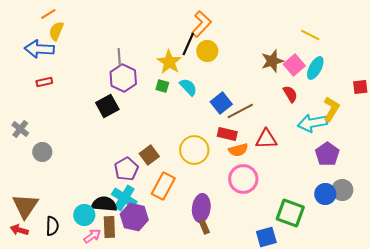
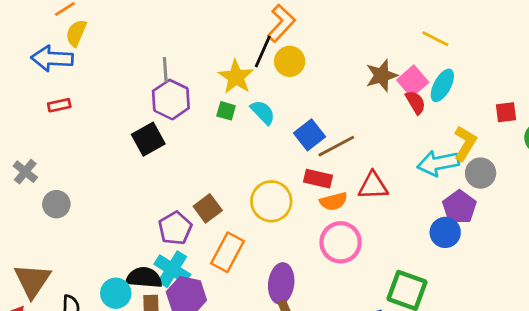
red semicircle: (290, 94) -> (416, 102), moved
gray circle: (342, 190) -> (481, 173), moved
blue circle: (325, 194) -> (445, 232), moved

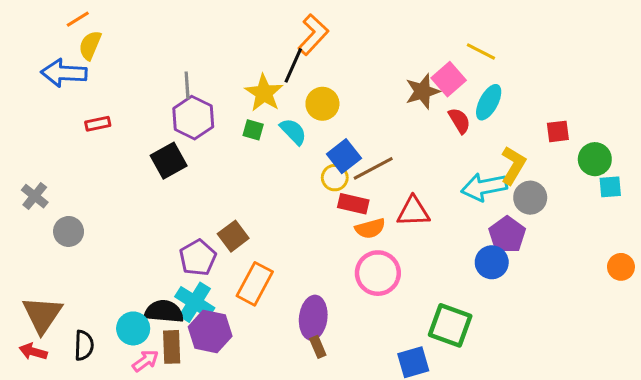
yellow circle: (290, 61) -> (322, 104), moved
pink square: (413, 81) -> (449, 79), moved
red rectangle: (59, 105) -> (98, 124), moved
yellow circle: (271, 201) -> (335, 178), moved, size x0.6

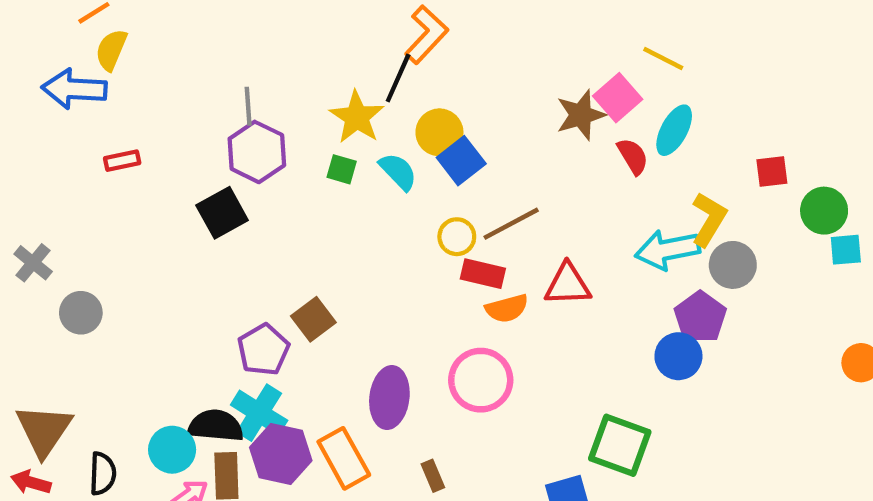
blue square: (344, 156) -> (461, 161), moved
pink circle: (378, 273) -> (481, 380), moved
orange rectangle: (255, 284) -> (344, 458), moved, turned -57
purple ellipse: (313, 318) -> (389, 397), moved

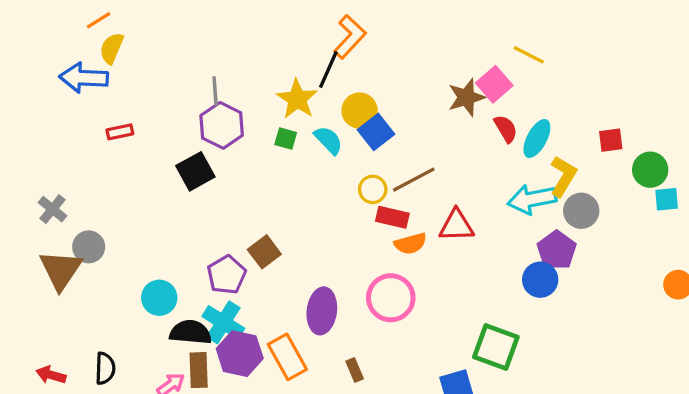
cyan ellipse: (674, 130) -> (537, 138), moved
brown triangle: (44, 430) -> (61, 270), moved
cyan circle: (172, 450) -> (159, 298), moved

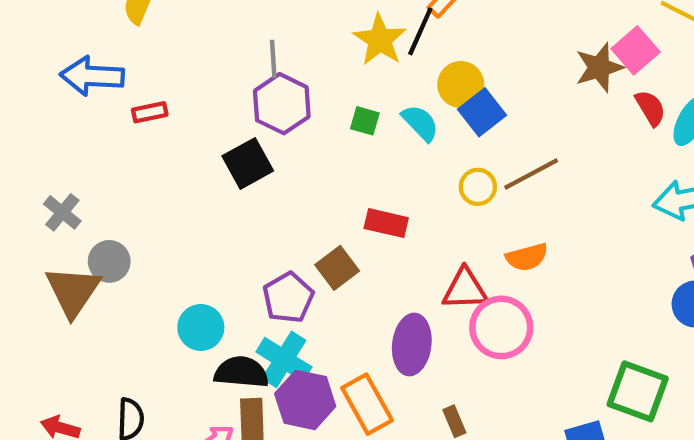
blue arrow: (84, 78) -> (92, 76), moved
yellow star: (297, 99) -> (380, 40), moved
red rectangle: (392, 217) -> (386, 223), moved
red triangle: (456, 226) -> (465, 289), moved

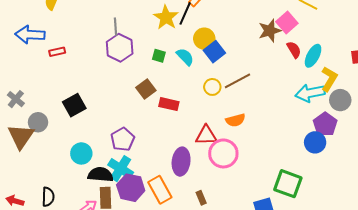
black square: (248, 163) -> (74, 105), moved
brown square: (337, 268) -> (146, 89), moved

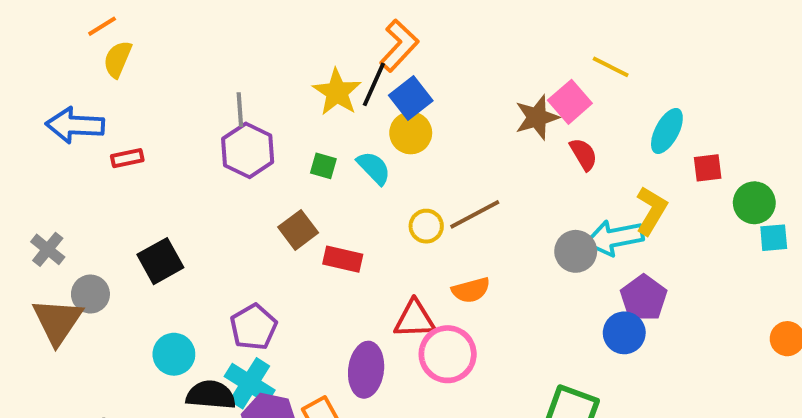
blue square: (214, 52) -> (411, 98), moved
cyan ellipse: (313, 56) -> (667, 131), moved
gray circle: (340, 100) -> (576, 251), moved

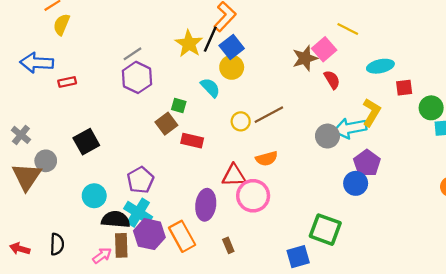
gray line: (240, 110) -> (132, 54), turned 60
cyan ellipse: (667, 131) -> (380, 66), turned 50
green square: (323, 166) -> (179, 106), moved

